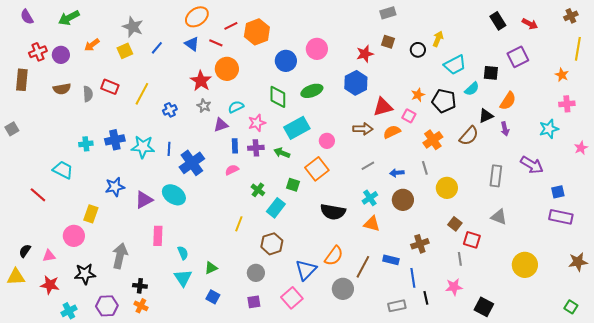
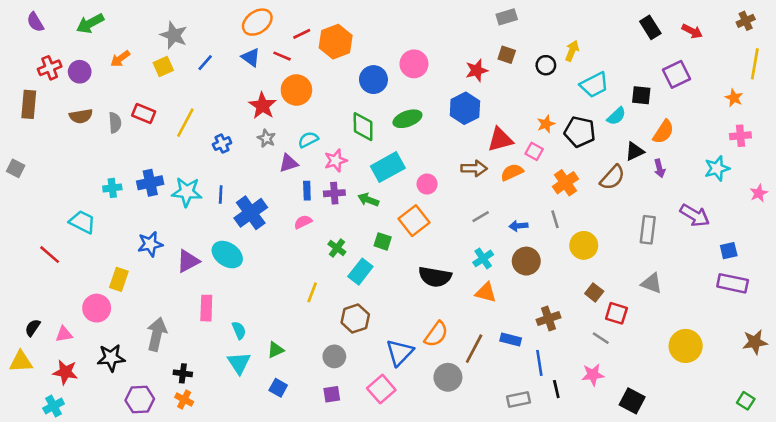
gray square: (12, 129) -> (16, 168), turned -32
gray line: (460, 259) -> (601, 338), turned -48
cyan cross: (69, 311) -> (54, 406), moved

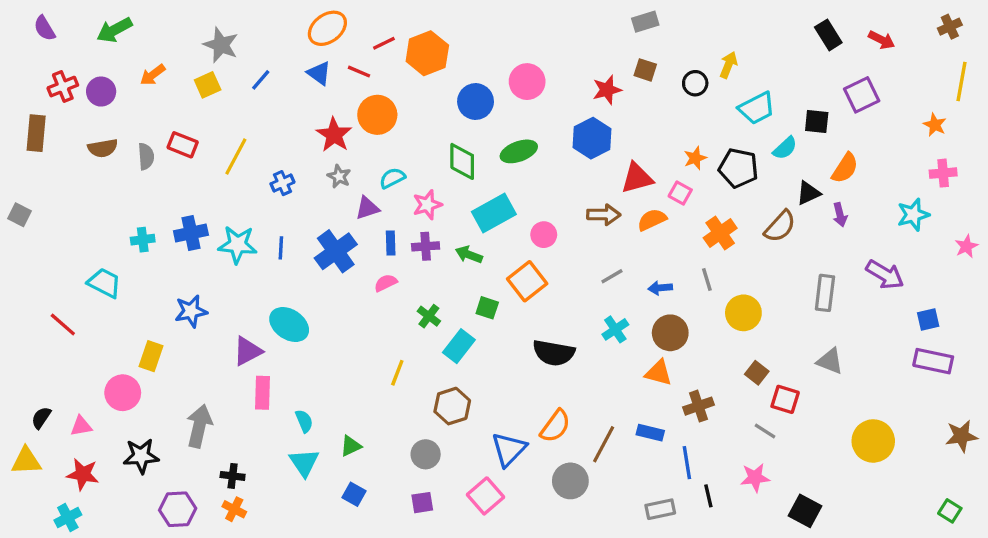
blue cross: (251, 213) -> (336, 251), moved
purple triangle: (188, 261) -> (248, 351), moved
orange triangle: (486, 292) -> (659, 373), moved

